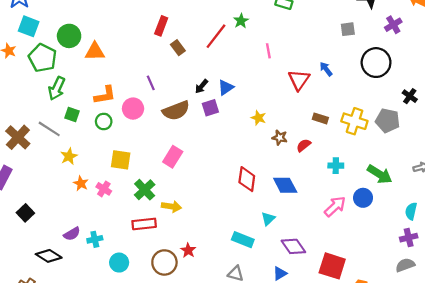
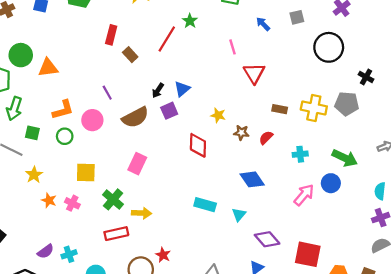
pink line: (268, 51) -> (232, 47), moved
blue arrow: (326, 69) -> (263, 24), moved
red diamond: (247, 179) -> (198, 145), moved
cyan rectangle: (243, 240) -> (205, 205), moved

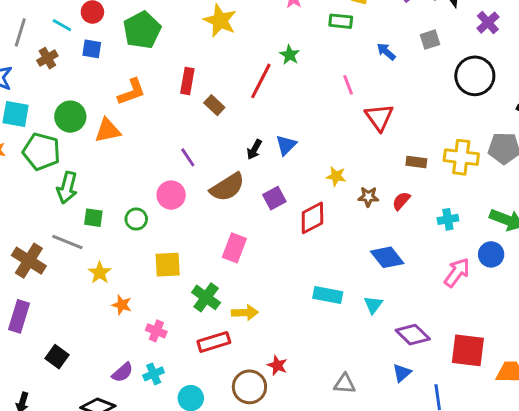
orange L-shape: (63, 110) -> (132, 92), moved
purple square: (169, 111) -> (274, 198), moved
red diamond: (198, 145) -> (312, 218), turned 65
pink cross: (72, 203) -> (156, 331), moved

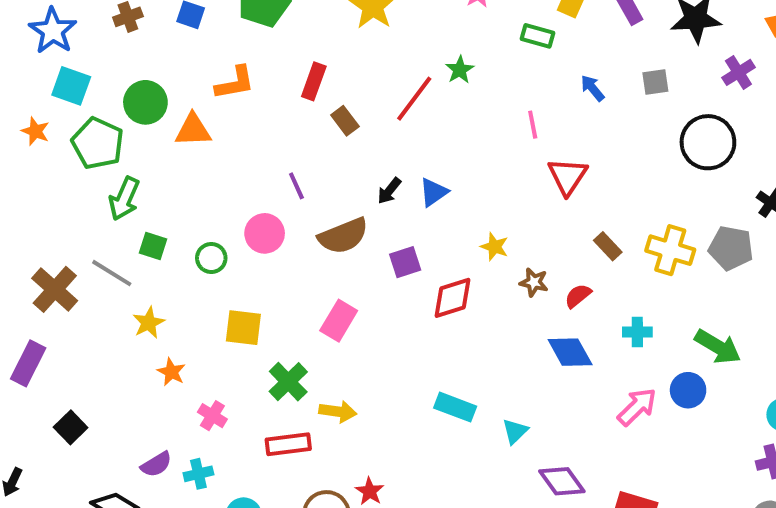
brown rectangle: (416, 162) -> (608, 246), turned 30
blue diamond: (387, 257) -> (570, 352), moved

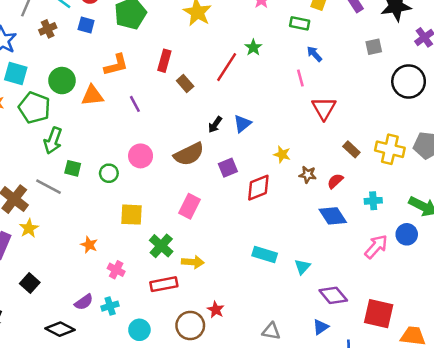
blue arrow: (592, 88) -> (314, 54), moved
purple line: (296, 186) -> (135, 104), moved
yellow star: (149, 323) -> (29, 228), moved

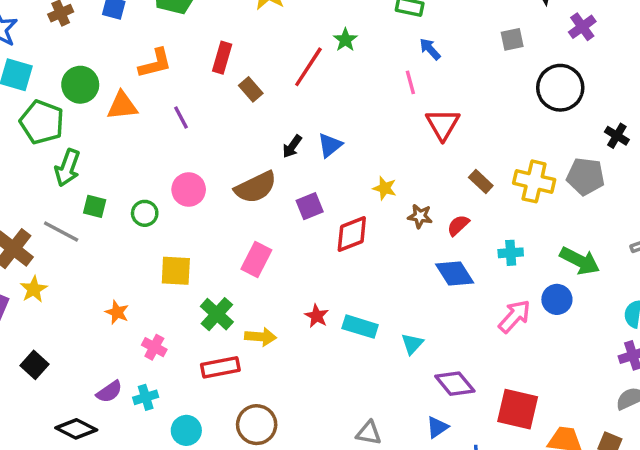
red star: (216, 310) -> (317, 316), moved

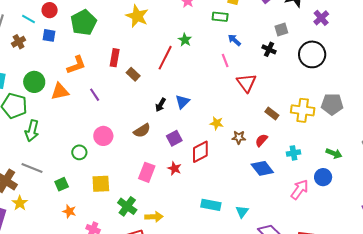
black cross: (617, 136) -> (269, 49), moved
brown semicircle: (256, 187) -> (142, 131), size x0.7
green square: (95, 206) -> (62, 184), moved, turned -32
green arrow: (580, 261) -> (334, 153), size x0.7
red star: (317, 316) -> (174, 168), moved

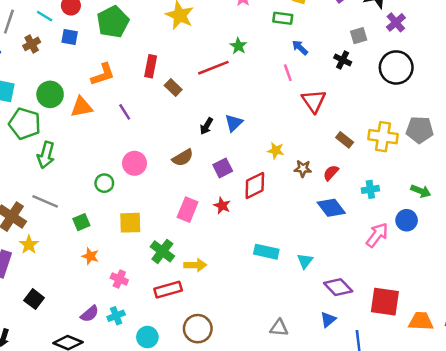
purple cross: (321, 18) -> (396, 22), moved
red line: (165, 58) -> (213, 68), turned 40

